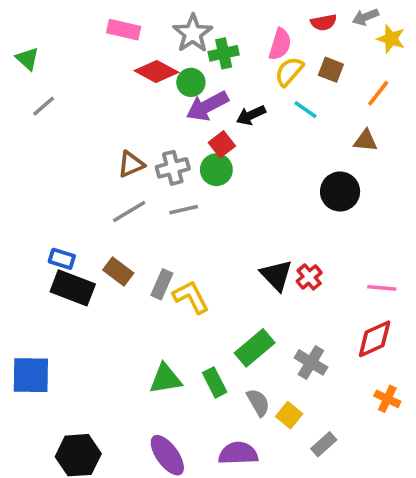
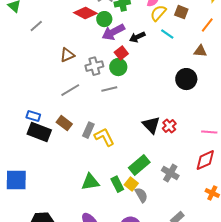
gray line: (44, 106) -> (36, 26), moved
brown triangle: (131, 164) -> (67, 55), moved
gray line: (184, 210) -> (109, 89), moved
yellow square: (289, 415) -> (131, 184), moved

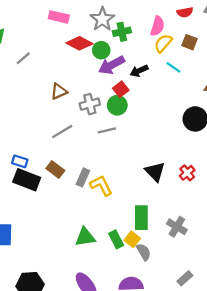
red cross: (169, 126) -> (187, 173), moved
green rectangle: (139, 165) -> (141, 218), turned -50

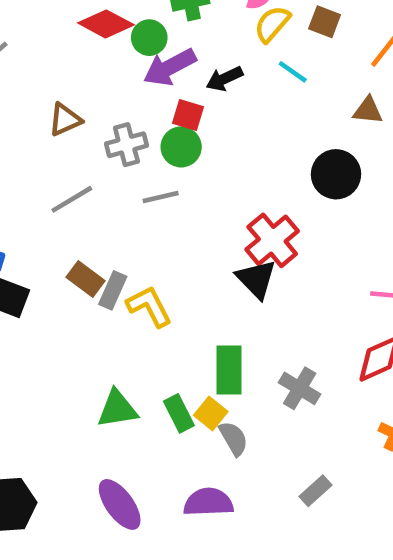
red square: (121, 89) -> (188, 115), turned -35
brown rectangle: (55, 169) -> (85, 279), moved
red cross: (187, 173) -> (272, 240), moved, size x1.6

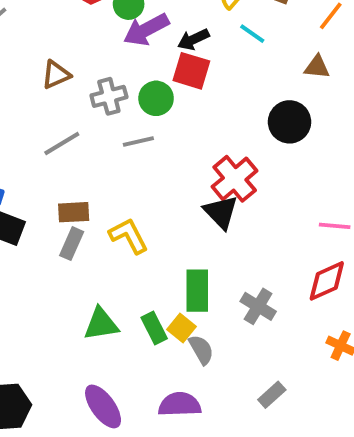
red square: (188, 115) -> (191, 71), moved, size x1.4
brown rectangle: (85, 279) -> (74, 212), turned -40
gray rectangle: (113, 290) -> (72, 244), moved

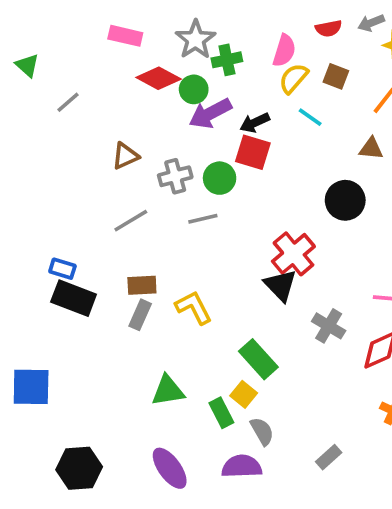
green rectangle: (197, 291) -> (258, 359), turned -42
gray cross: (258, 306) -> (329, 326), moved
green rectangle: (154, 328) -> (221, 413), moved
gray semicircle: (201, 350) -> (262, 431), moved

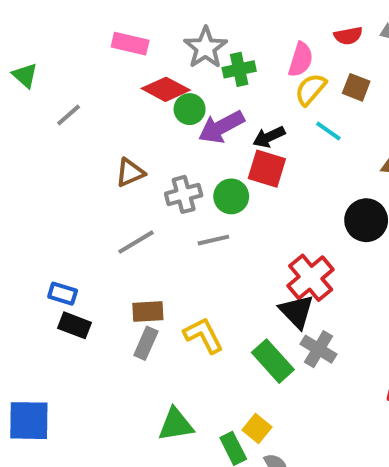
green circle: (194, 89) -> (190, 109), moved
black rectangle: (74, 298) -> (74, 325), size x0.7
gray cross: (329, 326) -> (319, 349), moved
green rectangle: (258, 359) -> (273, 361), moved

